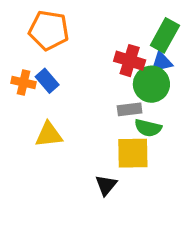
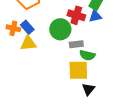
green circle: (151, 84) -> (60, 29), moved
yellow triangle: (49, 135) -> (28, 43), moved
black triangle: (106, 185) -> (88, 89), moved

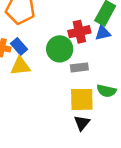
red cross: (76, 15) -> (79, 32), turned -30
green semicircle: (87, 55) -> (106, 91), moved
black triangle: (88, 89) -> (82, 123), moved

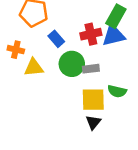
blue triangle: (103, 33) -> (114, 35), size x1.5
blue rectangle: (19, 46) -> (56, 39), moved
green circle: (60, 49) -> (72, 64), moved

